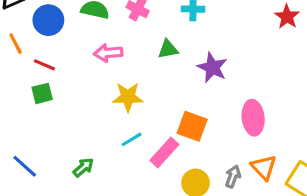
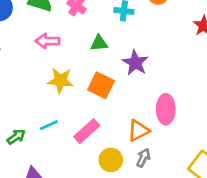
orange square: (192, 126) -> (101, 85), moved
cyan line: (132, 139) -> (49, 125), moved
orange triangle: (264, 167) -> (138, 131), moved, turned 40

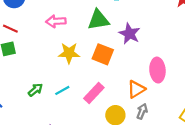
green triangle: (99, 43) -> (98, 20), size x1.5
green arrow: (16, 137) -> (35, 90), moved

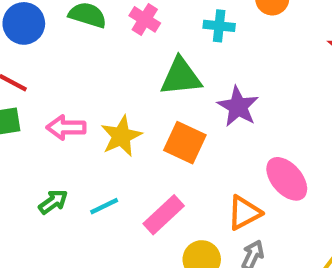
pink arrow: (56, 21) -> (66, 128), moved
yellow star: (69, 53) -> (121, 136), turned -30
pink ellipse: (157, 70) -> (287, 179), turned -40

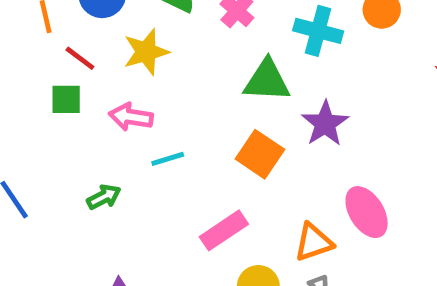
cyan cross: (219, 26) -> (318, 31), size x1.4
yellow star: (121, 136) -> (146, 52), moved
cyan line: (104, 206) -> (168, 159), moved

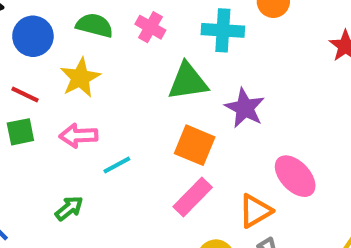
pink rectangle: (224, 230) -> (193, 197), moved

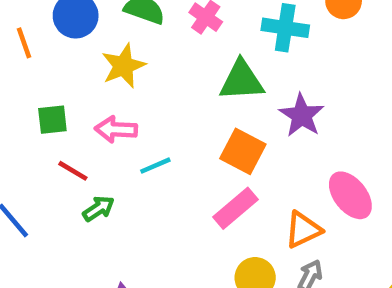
red line: (25, 94) -> (73, 171), moved

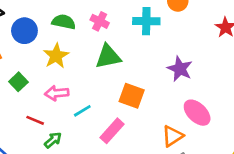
green triangle: (242, 81) -> (108, 57), moved
purple star: (302, 115) -> (180, 69), moved
green square: (52, 120) -> (18, 82), moved, turned -30
pink rectangle: (236, 208) -> (112, 131), moved

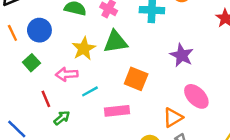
blue circle: (24, 31) -> (39, 30), moved
yellow star: (56, 56) -> (84, 49), moved
red line: (35, 120) -> (46, 99), turned 42
pink rectangle: (112, 131) -> (117, 111), turned 40

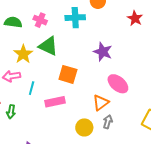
green triangle: (115, 42) -> (48, 46), turned 40
cyan line: (90, 91) -> (32, 88), turned -40
green arrow: (62, 118) -> (11, 112), turned 144

